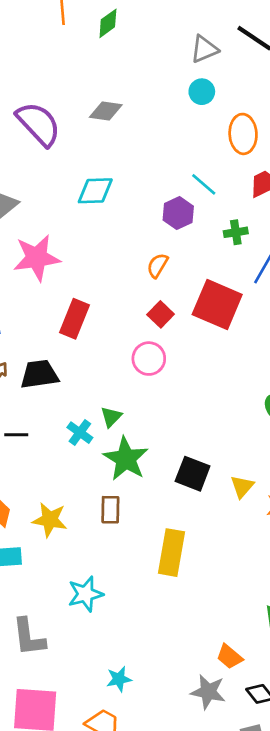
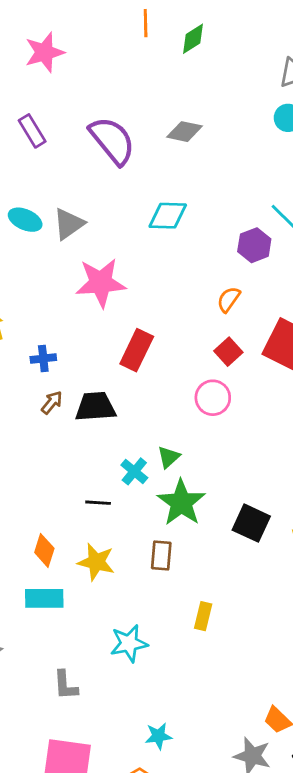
black line: (16, 435) -> (98, 503), moved
yellow rectangle: (171, 553) -> (203, 616), moved, size x0.6
gray L-shape: (29, 637) -> (66, 685), size x0.7

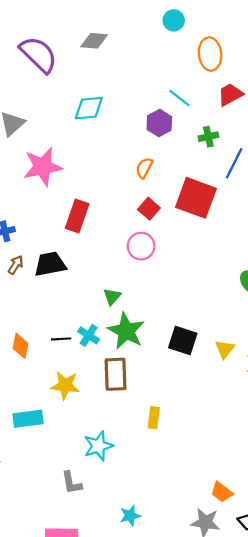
cyan cross: (134, 471) -> (89, 335), moved
orange diamond: (44, 550) -> (21, 346), moved
brown rectangle: (161, 556) -> (115, 374), size x1.4
gray L-shape: (66, 685) -> (72, 483), moved

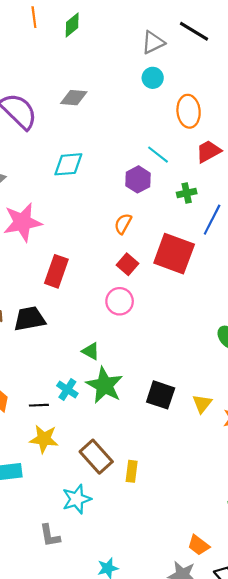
green triangle: (112, 297) -> (91, 351), turned -42
black line: (61, 339) -> (39, 405), moved
brown rectangle: (115, 374) -> (96, 457), moved, turned -40

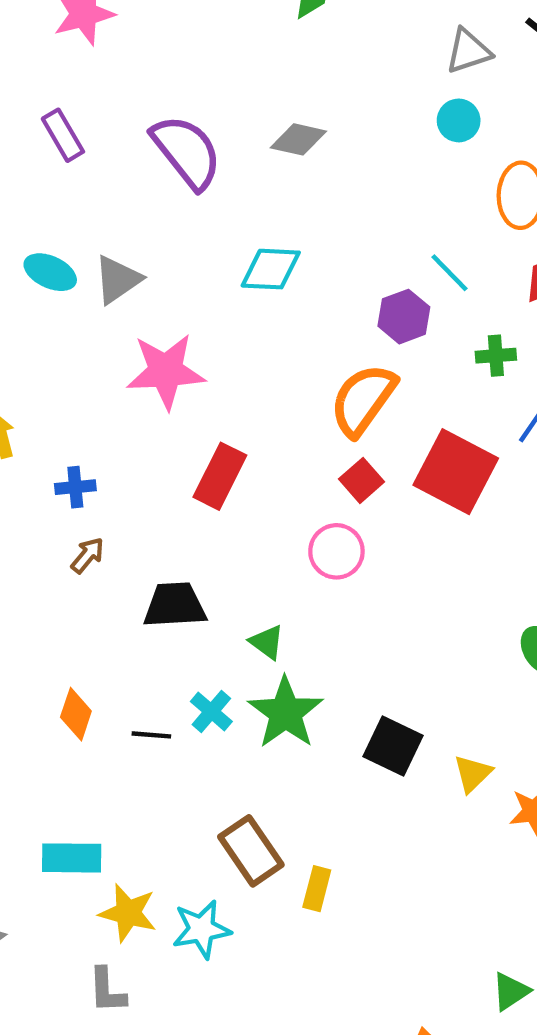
orange semicircle: (123, 224) -> (363, 400), size x1.8
black trapezoid: (29, 319) -> (175, 605), moved
yellow star: (44, 439) -> (128, 913), moved
gray L-shape: (50, 536) -> (107, 990), moved

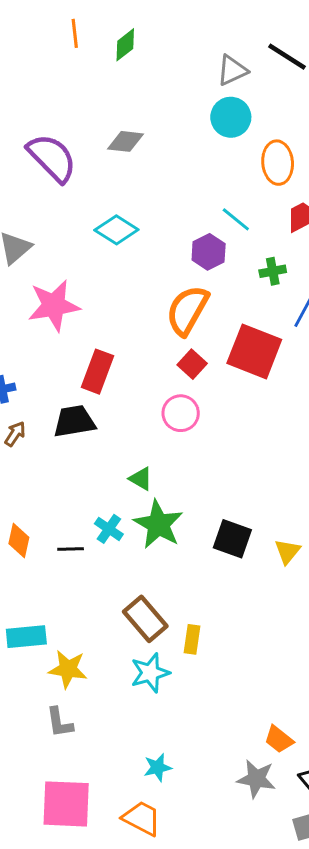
cyan circle: (459, 120) -> (231, 117), size x1.4
cyan diamond: (271, 269) -> (116, 230), turned 36
black trapezoid: (175, 605) -> (74, 421), moved
cyan star: (201, 929) -> (150, 673), moved

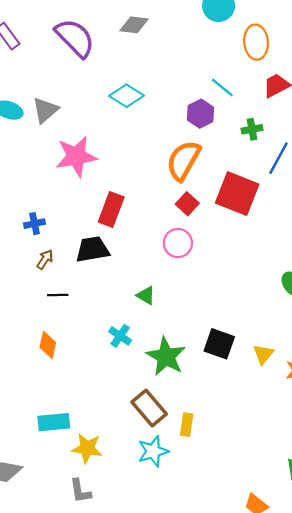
green star: (158, 524) -> (166, 357), moved
black line: (71, 549) -> (58, 295), moved

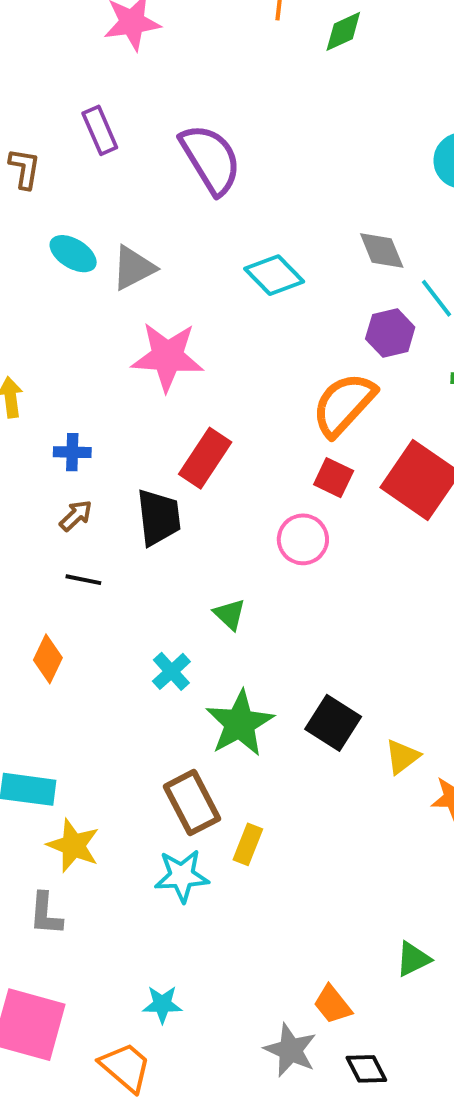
gray diamond: (134, 25) -> (382, 251), moved, turned 48
red square: (187, 204) -> (334, 478), turned -30
black trapezoid: (93, 249) -> (159, 517), turned 80

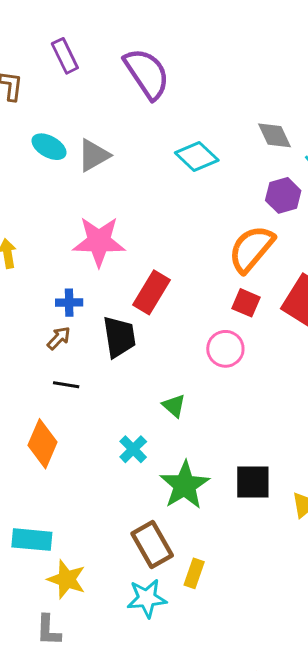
pink star: (167, 357) -> (99, 241), moved
blue cross: (72, 452) -> (69, 303), moved
orange diamond: (48, 659) -> (42, 444), size x1.4
black square: (333, 723) -> (253, 482), turned -30

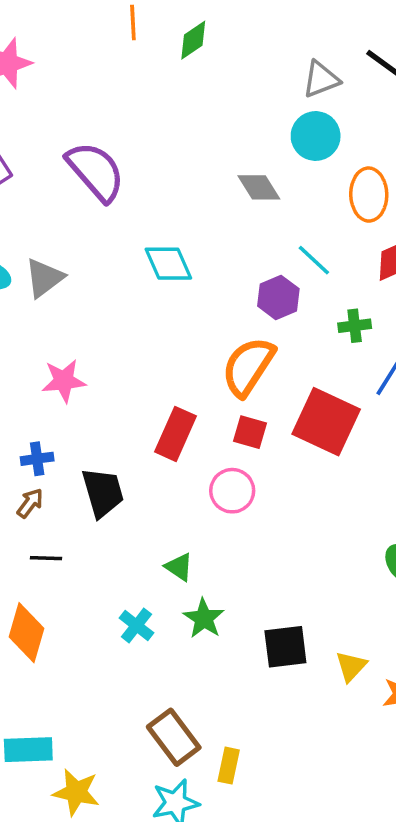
gray diamond: (275, 135) -> (259, 187), moved
cyan diamond: (197, 156) -> (168, 264), turned 30
pink star: (99, 241) -> (64, 381), size x0.7
red rectangle: (151, 292) -> (175, 434), moved
green star: (185, 485) -> (204, 618), moved, size x0.7

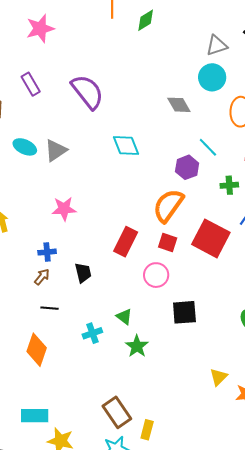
black trapezoid: (103, 492) -> (83, 273), size x0.7
cyan cross: (136, 625) -> (92, 333), moved, turned 30
black square: (285, 647) -> (184, 312), moved

